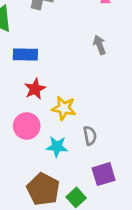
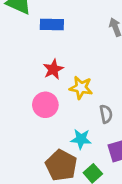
blue rectangle: (25, 55) -> (52, 24), moved
cyan star: (57, 147) -> (81, 139), moved

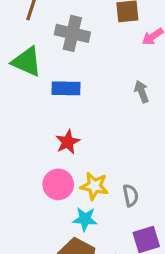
yellow star: (81, 88) -> (94, 186), moved
cyan star: (81, 139) -> (85, 219), moved

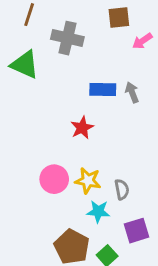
blue rectangle: (66, 88) -> (103, 89), moved
red star: (68, 142) -> (82, 128), moved
cyan star: (85, 219) -> (98, 211), moved

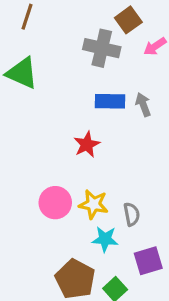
brown square: (119, 17) -> (128, 20), turned -30
gray cross: (67, 38) -> (102, 48), moved

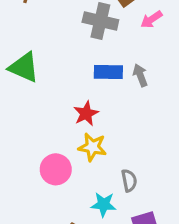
green triangle: (22, 73) -> (24, 67), moved
yellow star: (93, 204) -> (92, 147), moved

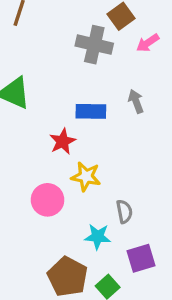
blue rectangle: (108, 72) -> (91, 111), moved
red star: (86, 114) -> (63, 141), moved

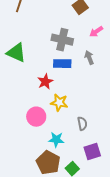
pink arrow: (148, 43) -> (96, 32), moved
gray cross: (94, 45) -> (62, 40), moved
cyan star: (98, 237) -> (56, 140), moved

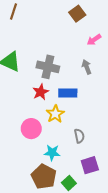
gray cross: (62, 40) -> (48, 67), moved
blue rectangle: (62, 64) -> (68, 93), moved
yellow star: (59, 103) -> (55, 114), turned 30

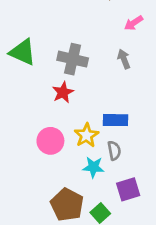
blue rectangle: (68, 93) -> (116, 120), moved
yellow star: (55, 114) -> (86, 135), moved
cyan star: (52, 153) -> (93, 167), moved

